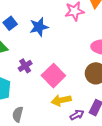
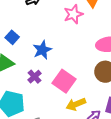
blue star: (39, 27) -> (42, 50), moved

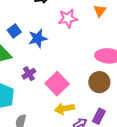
pink star: (73, 14) -> (68, 18), moved
blue star: (42, 50) -> (38, 38), moved

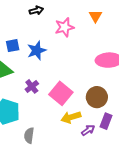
blue square: (14, 31) -> (13, 46), turned 32
brown circle: (99, 82) -> (97, 97), moved

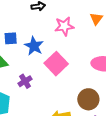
blue star: (37, 50) -> (34, 46), turned -30
pink square: (61, 93) -> (56, 64), moved

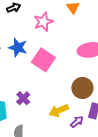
purple cross: (25, 81) -> (23, 98), moved

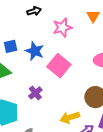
purple cross: (23, 98) -> (35, 93), moved

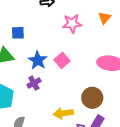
blue star: (35, 51) -> (38, 60), moved
pink square: (59, 66) -> (62, 60), size x0.7

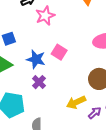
pink star: (72, 23) -> (45, 16), moved

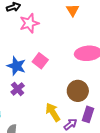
yellow arrow: (76, 102) -> (53, 112), turned 78

